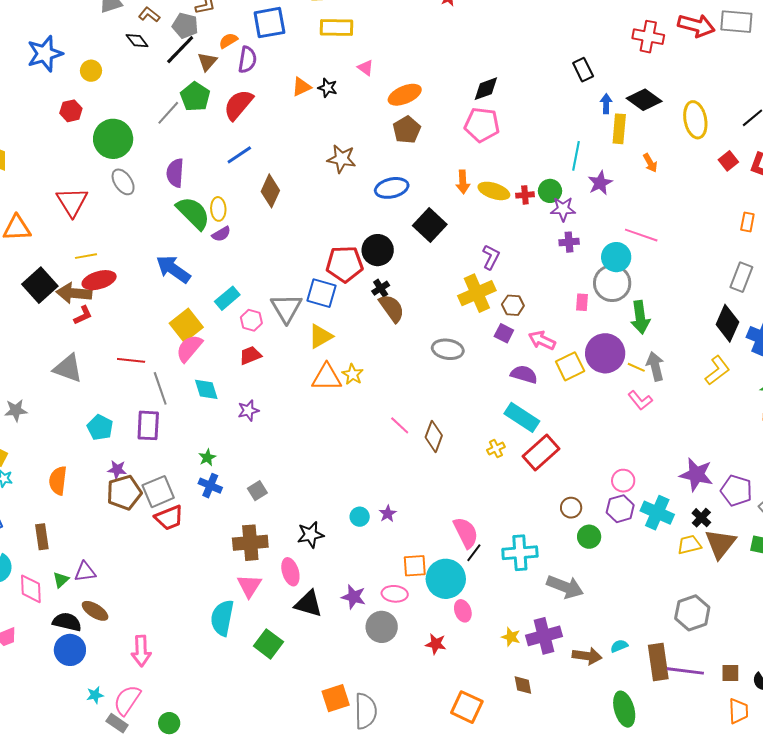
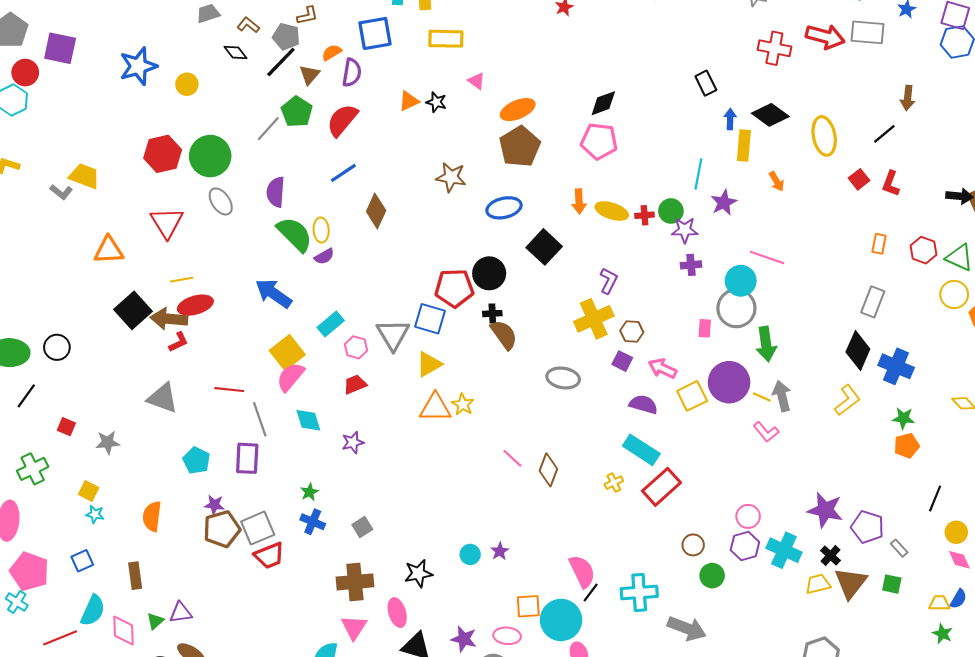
red hexagon: (71, 111) -> (163, 154), moved, size x1.6
brown pentagon: (407, 130) -> (520, 147), size x1.4
black cross: (381, 288) -> (492, 314), turned 30

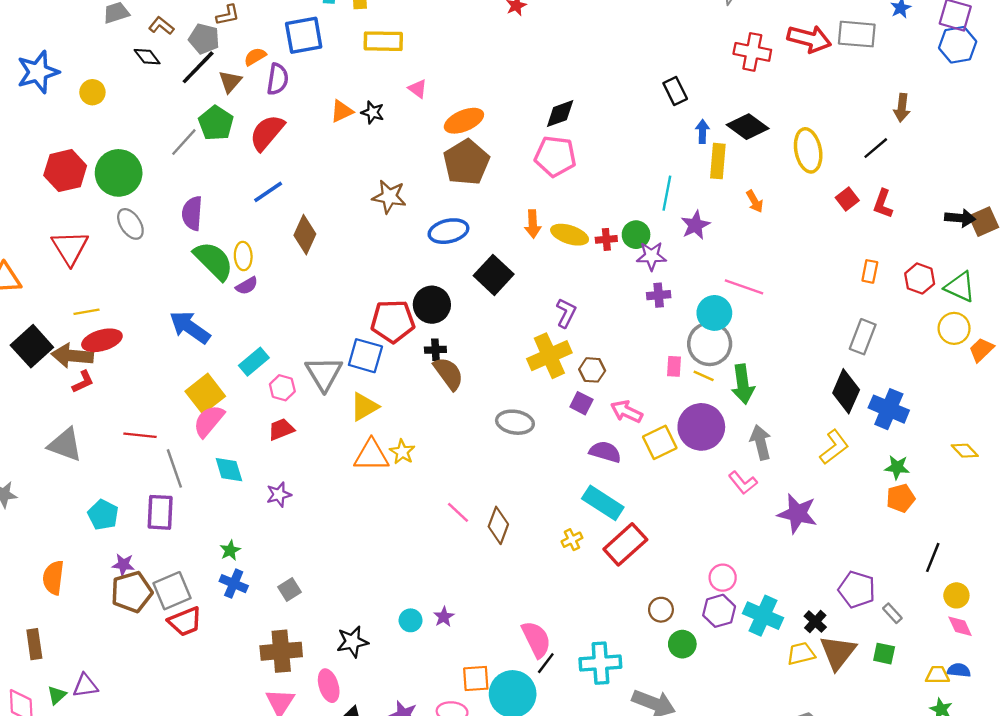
yellow line: (762, 397) -> (704, 376), moved
purple star: (825, 510) -> (797, 514), moved
blue semicircle: (958, 599) -> (959, 670), turned -114

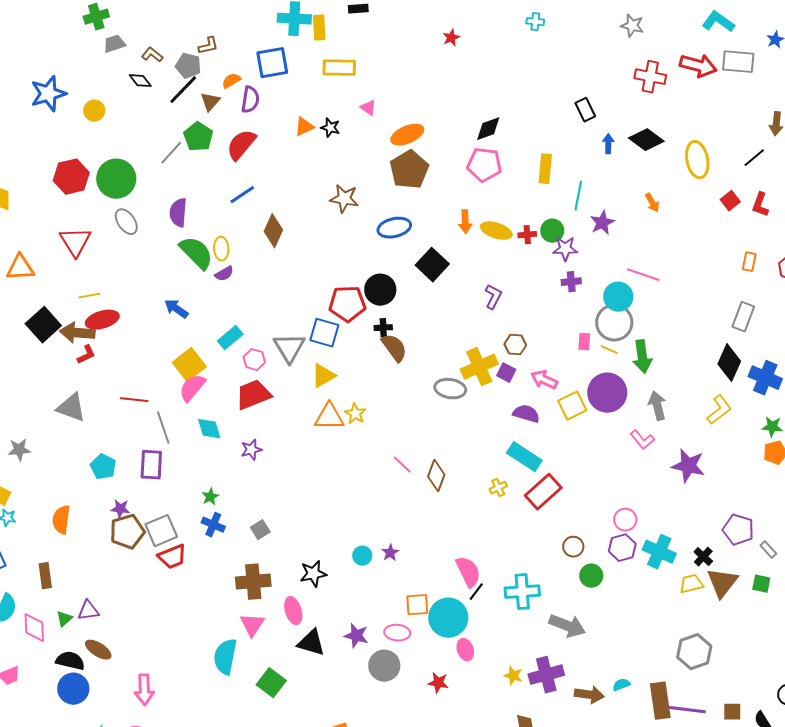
yellow rectangle: (718, 161) -> (545, 169), moved
blue arrow: (190, 327) -> (176, 309), size x0.7
yellow cross: (549, 356) -> (479, 367), moved
red trapezoid: (281, 429) -> (253, 395), size x1.6

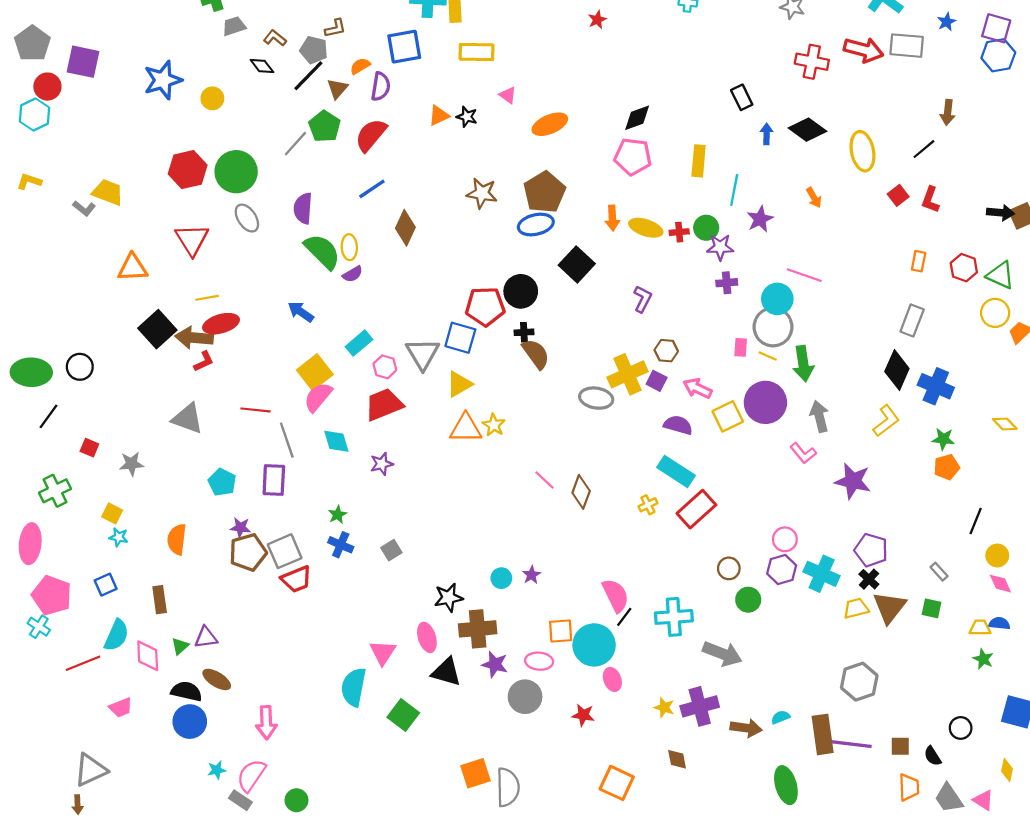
brown pentagon: (409, 170) -> (544, 192), moved
purple pentagon: (738, 530) -> (871, 550), moved
brown cross: (253, 582) -> (478, 629), moved

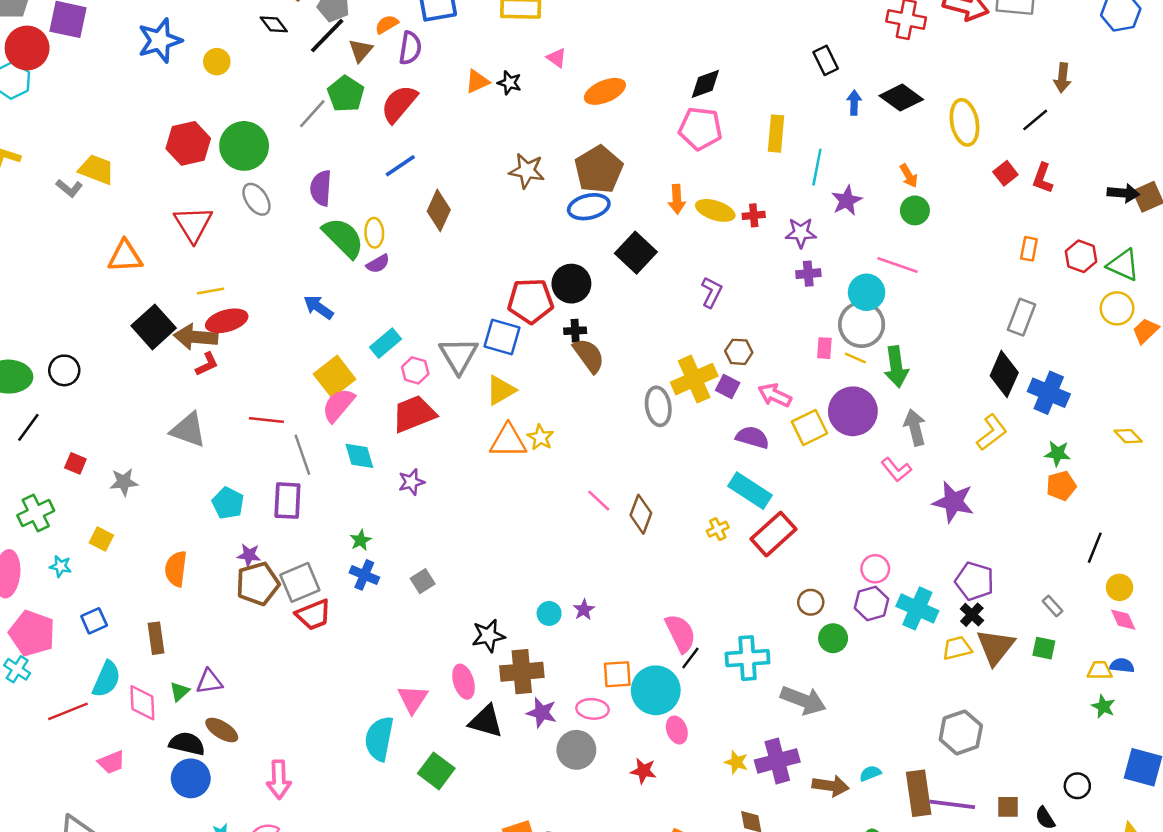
red circle: (47, 87) -> (27, 48), size x1.4
green circle: (706, 228) -> (915, 210), moved
gray ellipse: (596, 398) -> (658, 406), turned 72
cyan star: (119, 537) -> (61, 566), moved

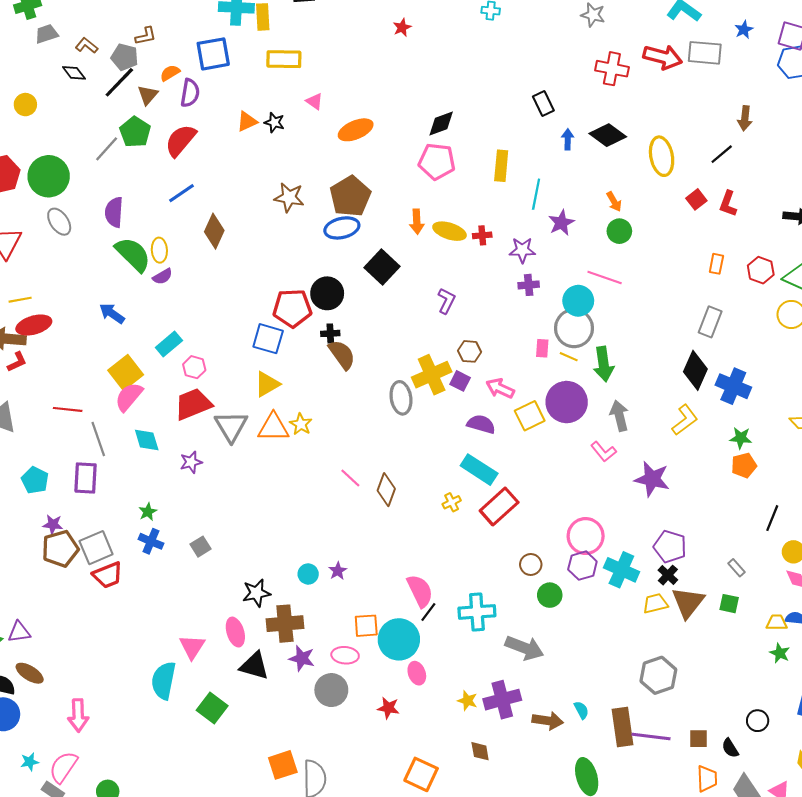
gray triangle: (459, 356) -> (231, 426), moved
pink circle: (875, 569) -> (586, 536), size x1.5
cyan semicircle: (870, 773) -> (581, 710), turned 84

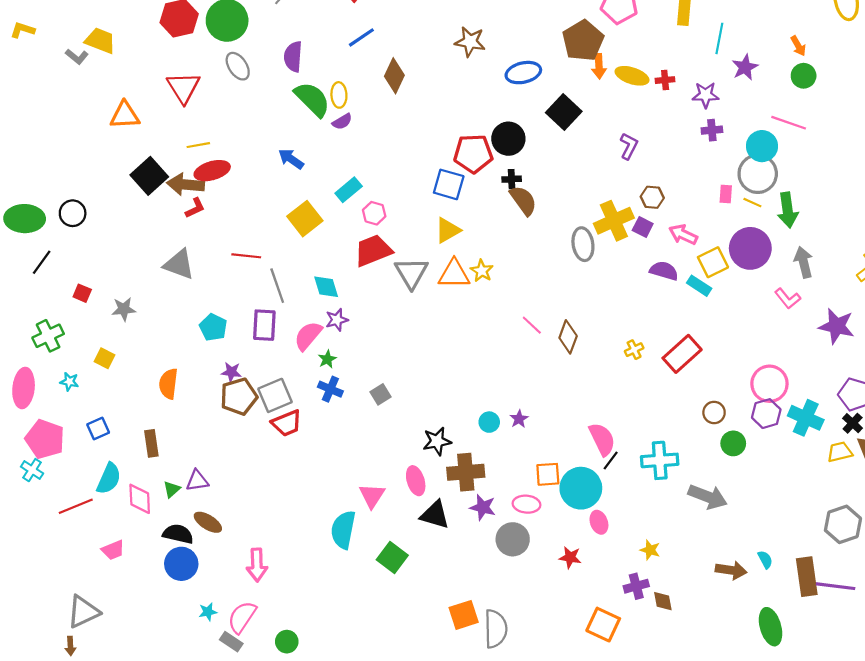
brown pentagon: (350, 196) -> (583, 41), moved
pink semicircle: (129, 397) -> (308, 336), moved
purple star: (191, 462) -> (337, 320), moved
cyan rectangle: (479, 470) -> (699, 286), moved, size x0.7
purple cross: (502, 700) -> (636, 586), moved, size x0.7

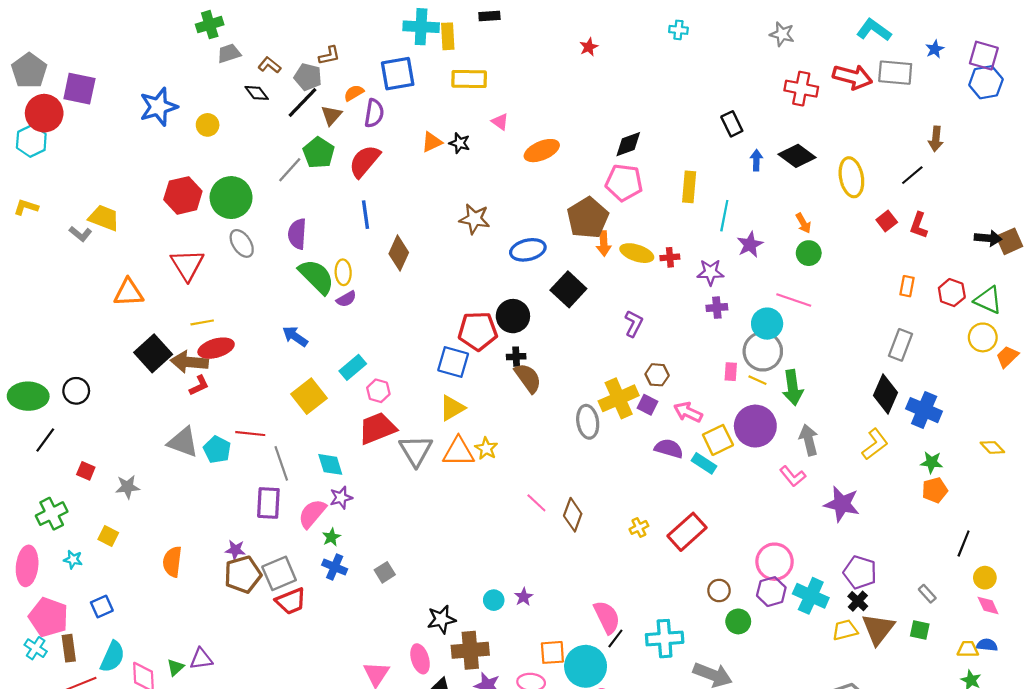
blue line: (361, 37) -> (366, 215), turned -64
cyan pentagon: (213, 327) -> (217, 450), moved
brown rectangle: (151, 443) -> (69, 648), moved

